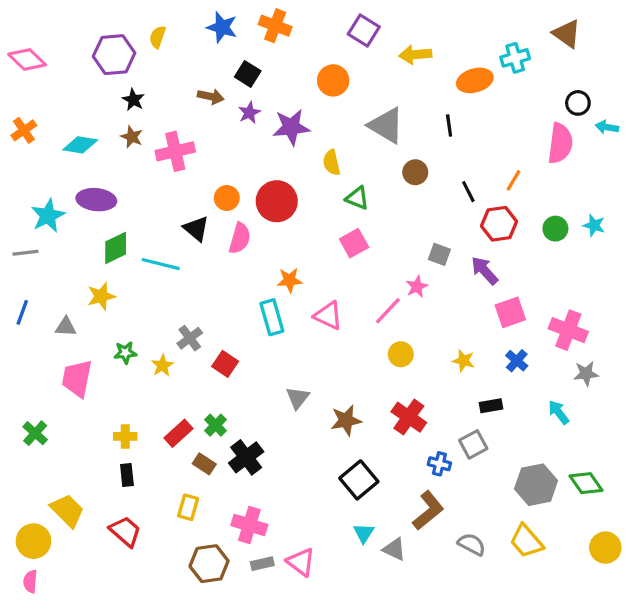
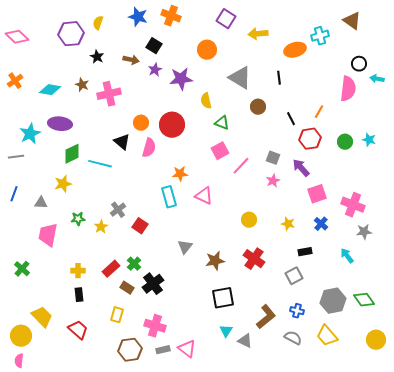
black star: (133, 100) -> (97, 57), moved
pink star: (417, 287) -> (273, 181), moved
pink line: (388, 311) -> (241, 166), moved
blue cross: (439, 464) -> (297, 311), moved
black square: (359, 480) -> (223, 298), turned 30

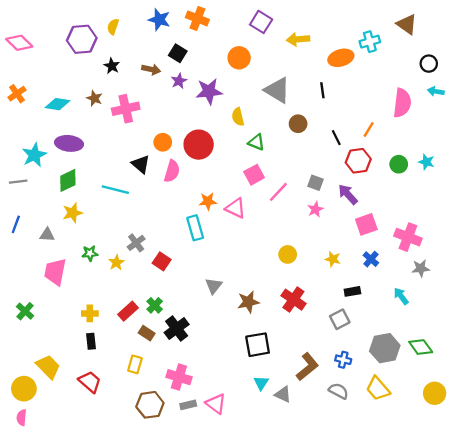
black circle: (359, 64) -> (429, 64), moved
green diamond: (72, 154) -> (68, 180), moved
pink triangle: (204, 196) -> (236, 208), moved

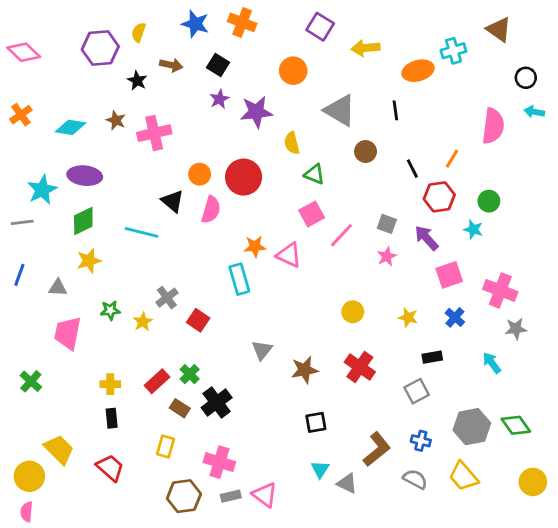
brown arrow: (151, 69) -> (171, 65), moved
cyan star: (426, 162) -> (473, 230), moved
black square: (258, 345) -> (316, 422), size x0.7

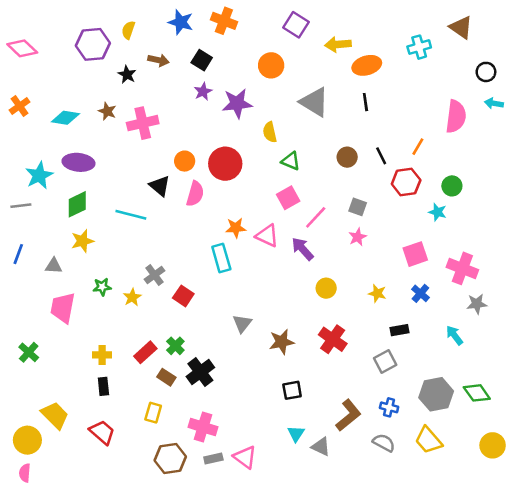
orange ellipse: (418, 71) -> (367, 65), moved
brown circle: (366, 152) -> (347, 157), moved
purple arrow: (427, 238) -> (303, 249), moved

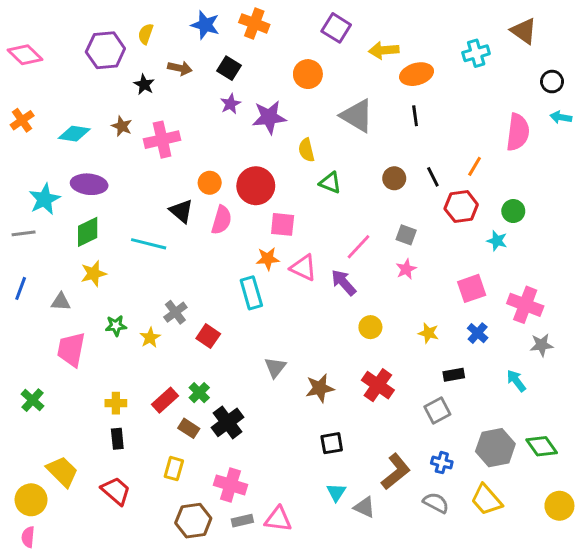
pink square: (288, 198) -> (283, 224), moved, turned 35
pink triangle: (245, 457) -> (278, 519), turned -30

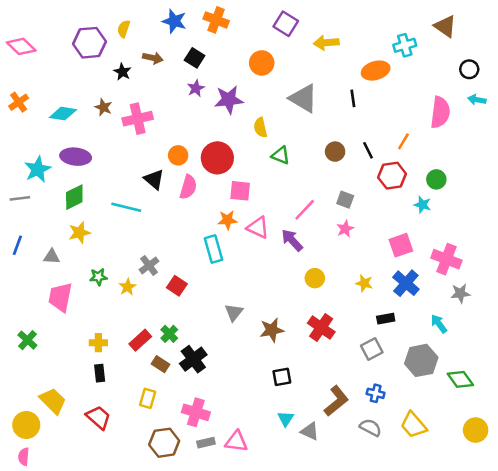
orange ellipse: (417, 74) -> (376, 71), moved
blue cross: (478, 333) -> (406, 283), size x1.5
gray hexagon: (495, 448) -> (421, 360), moved

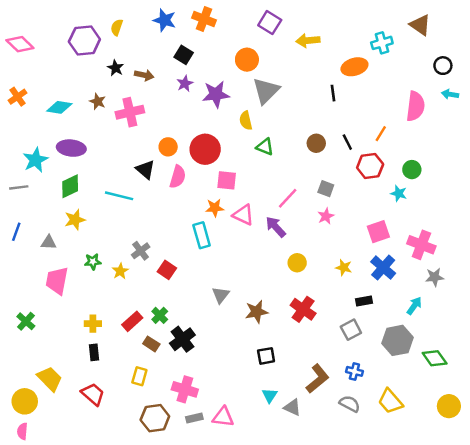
brown arrow: (153, 58) -> (144, 75), moved
gray triangle: (303, 98) -> (266, 91), moved, turned 44
cyan arrow: (439, 324) -> (414, 306), turned 72

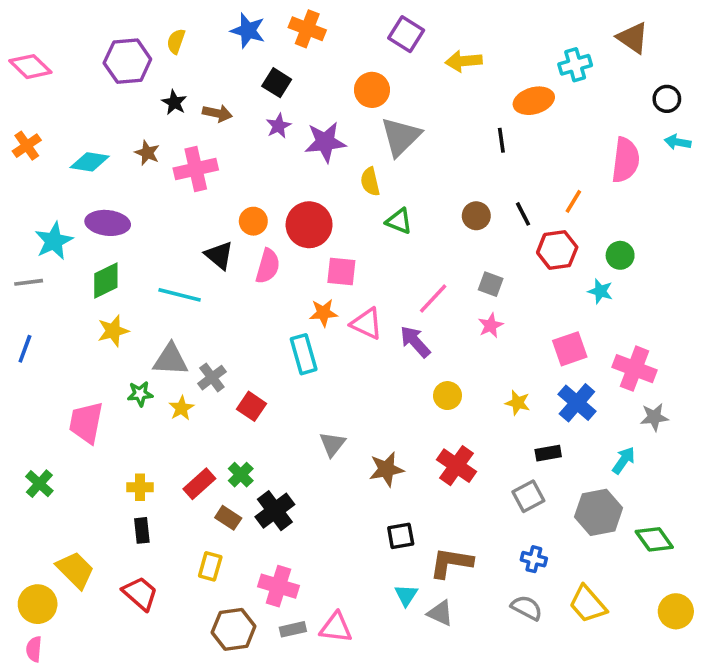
gray triangle: (49, 242) -> (171, 360), moved, size x1.5
brown L-shape: (317, 379) -> (451, 563), moved, turned -132

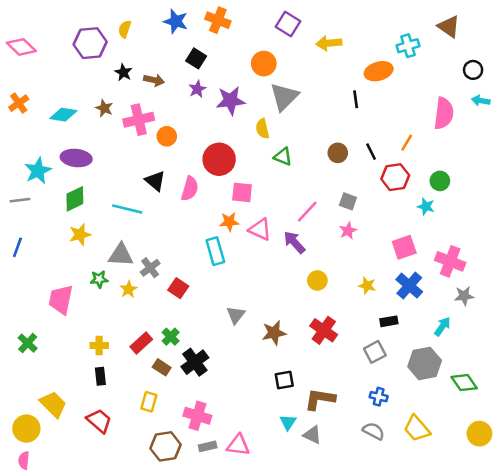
orange circle: (253, 221) -> (167, 136), moved

